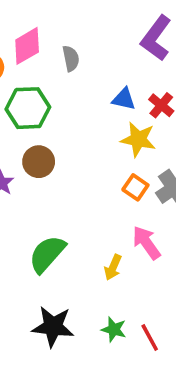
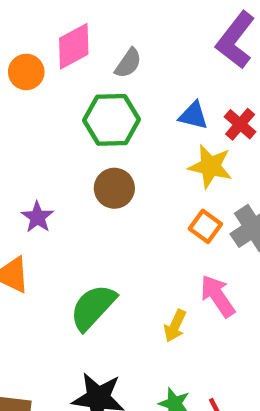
gray semicircle: (71, 58) -> (128, 63), turned 45
green hexagon: (28, 108) -> (112, 120), moved
brown circle: (39, 162) -> (114, 188), moved

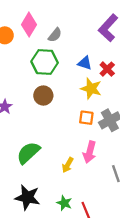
pink diamond: (74, 46) -> (29, 25), turned -35
orange square: (205, 226) -> (86, 118), turned -32
pink arrow: (218, 296) -> (90, 152), turned -135

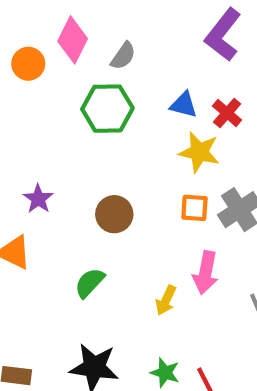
brown circle: (43, 96) -> (114, 214), moved
green semicircle: (28, 153) -> (90, 283), size x0.7

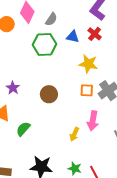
blue triangle: (184, 105) -> (73, 37), moved
red cross: (227, 113) -> (95, 34), moved
green semicircle: (90, 283) -> (23, 129), moved

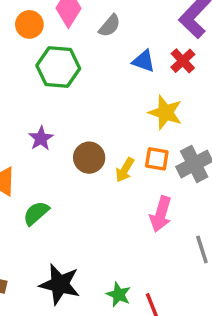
green hexagon: (44, 44) -> (58, 67), moved
purple star: (13, 88) -> (41, 138), moved
yellow arrow: (74, 134) -> (125, 170), moved

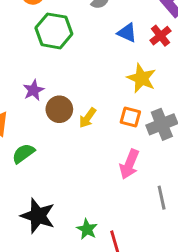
brown circle: (89, 158) -> (59, 109), moved
yellow arrow: (125, 170) -> (88, 118), moved

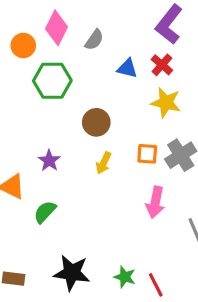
yellow star: (141, 78) -> (166, 103), moved
purple star: (34, 90) -> (49, 161), moved
brown circle: (59, 109) -> (96, 122), moved

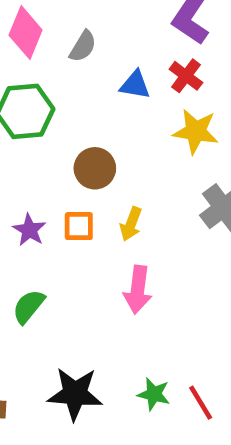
orange square: (147, 154) -> (79, 226), moved
yellow arrow: (104, 163) -> (131, 224), moved
pink arrow: (155, 202) -> (138, 290), moved

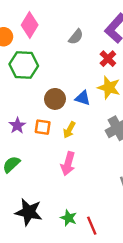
gray semicircle: (83, 46) -> (76, 37), moved
blue triangle: (135, 85) -> (83, 98), moved

